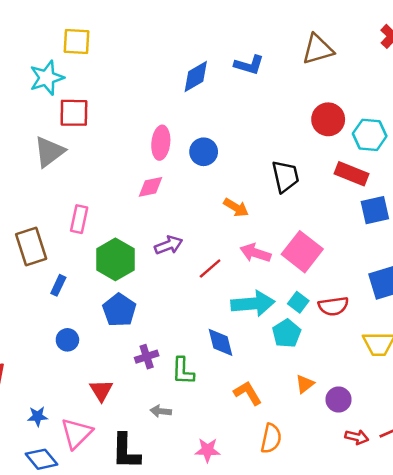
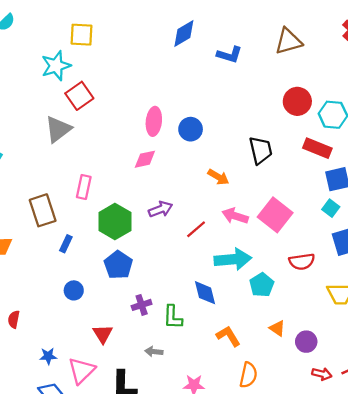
blue diamond: (196, 77) -> (184, 33), moved
red square: (74, 113) -> (79, 96), turned -36
cyan square: (298, 302) -> (331, 208), moved
orange triangle: (305, 384) -> (277, 328), turned -48

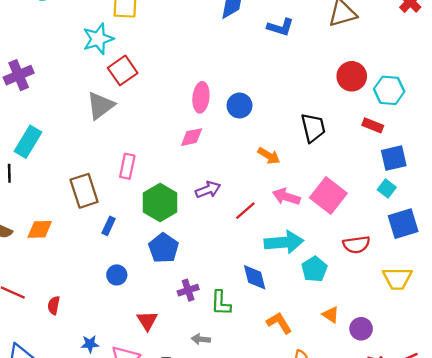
red rectangle: (317, 148) -> (373, 125), size x0.7

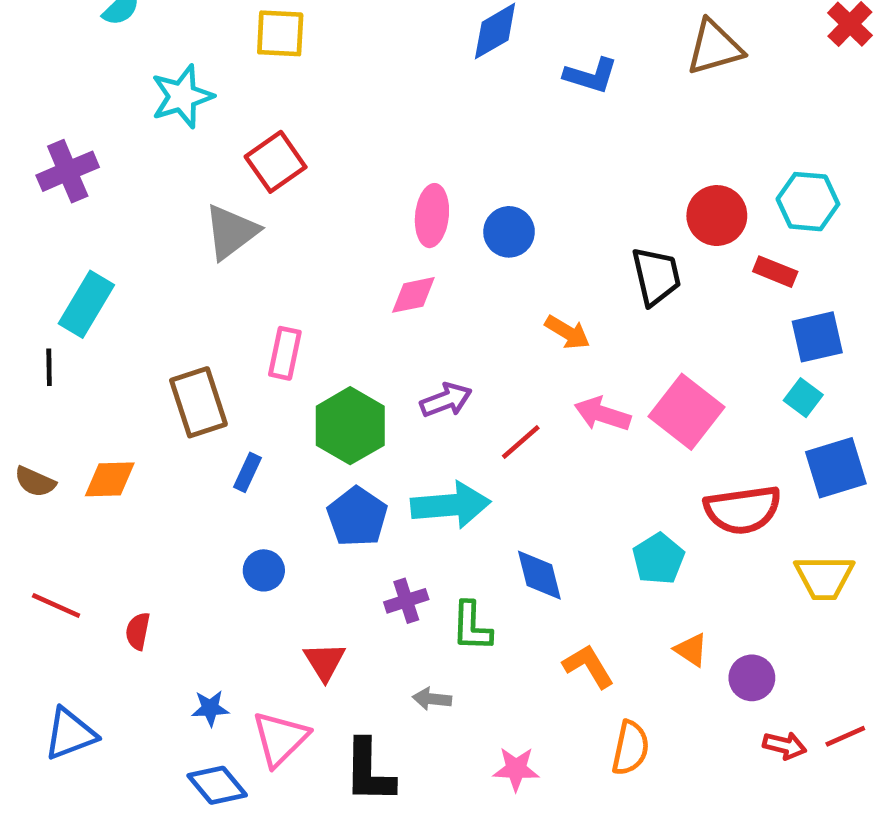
cyan star: (98, 39) -> (182, 96), moved
red circle: (352, 76) -> (717, 216), moved
cyan arrow: (284, 242) -> (451, 505), moved
red semicircle: (356, 245) -> (743, 510), size x1.4

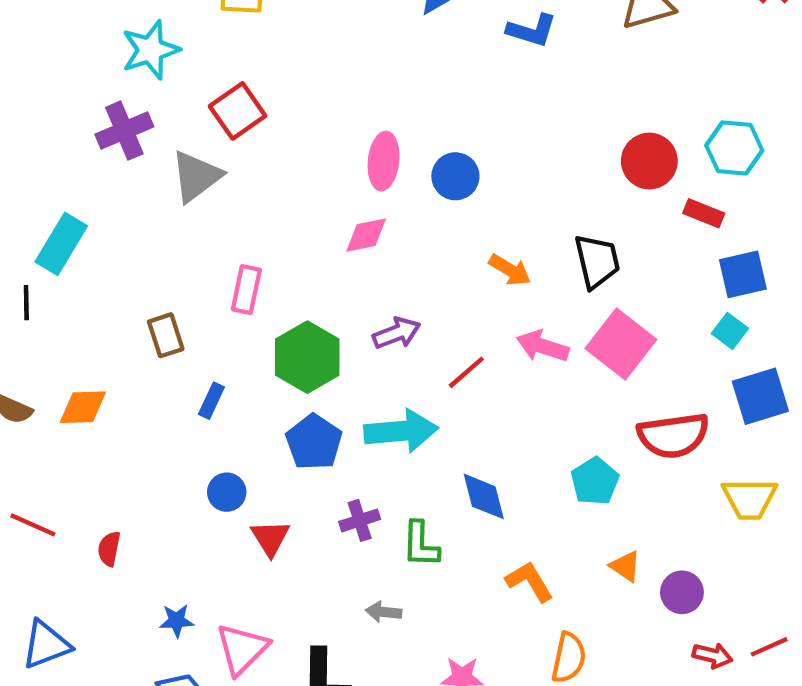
purple cross: (68, 171) -> (124, 131), moved
black trapezoid: (656, 276) -> (597, 261), moved
brown rectangle: (198, 402) -> (166, 335), size x0.7
red triangle: (325, 662) -> (270, 538), moved

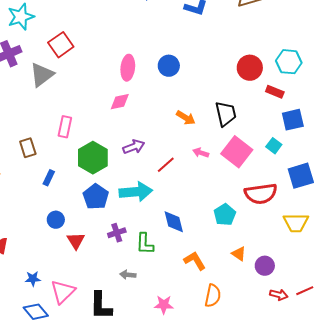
blue circle: (455, 176) -> (169, 66), moved
cyan square: (730, 331) -> (274, 146), moved
pink arrow: (543, 346) -> (201, 153), size x0.7

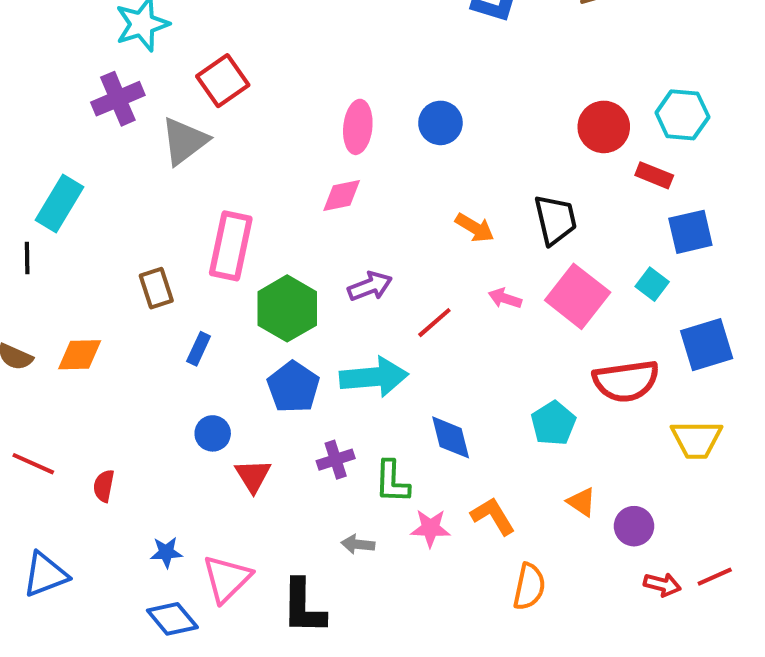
pink rectangle: (65, 127) -> (231, 246), size x1.5
pink star: (164, 305) -> (430, 528), moved

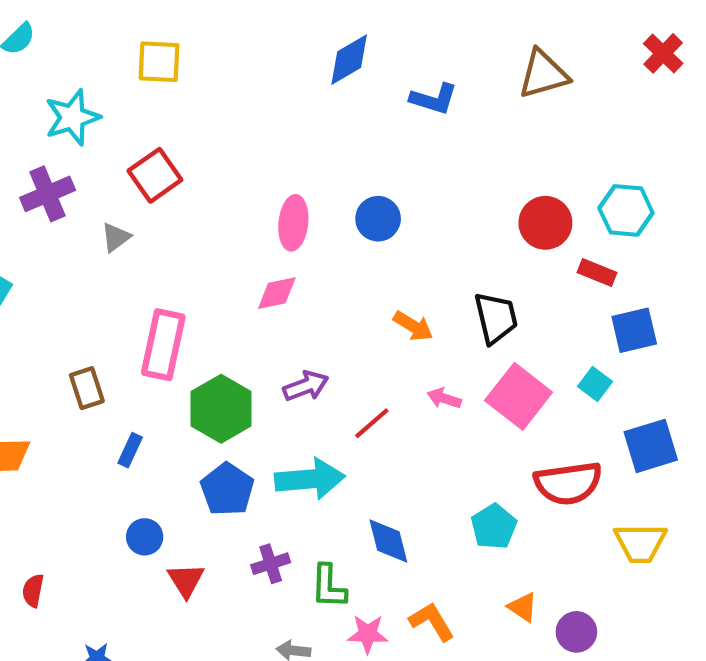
gray triangle: (184, 141) -> (116, 237), size x0.6

